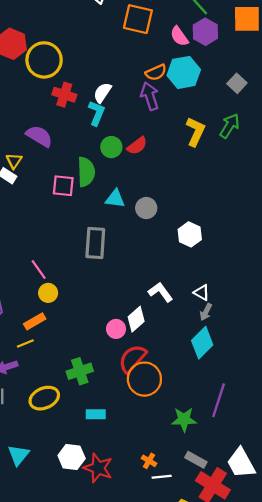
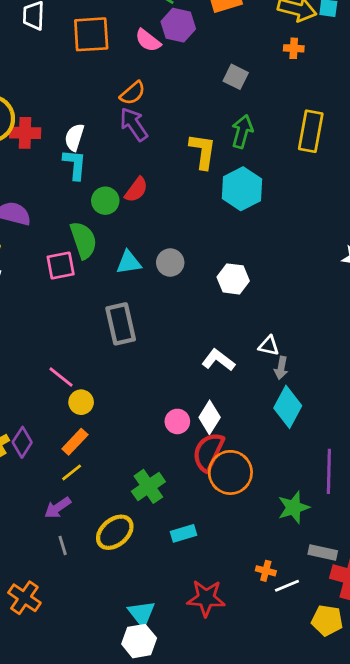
cyan hexagon: (184, 72) -> (242, 189), moved
red cross: (64, 95) -> (25, 133), moved
white diamond: (136, 319) -> (210, 417), moved
cyan triangle: (18, 455) -> (142, 613), moved
white hexagon: (72, 457) -> (139, 641), moved

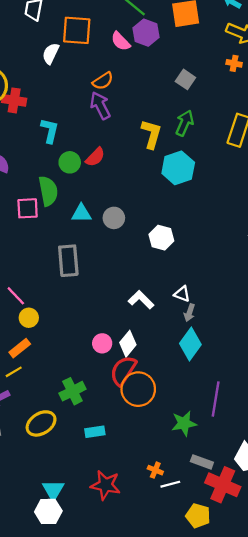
white semicircle: (74, 137) -> (51, 53), moved

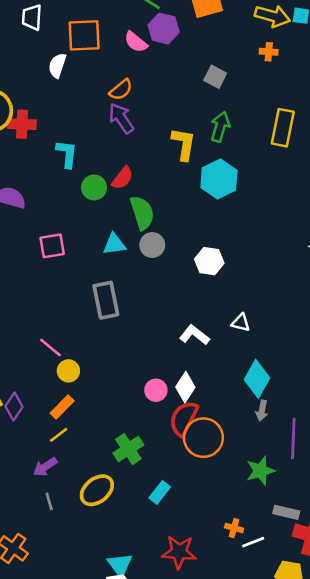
green semicircle: (48, 191) -> (142, 213), moved
gray arrow: (189, 313) -> (262, 411), moved
cyan rectangle: (95, 432) -> (160, 492), turned -36

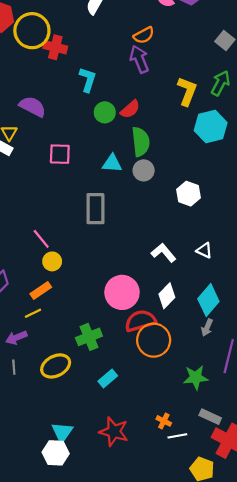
white diamond: (185, 387) -> (167, 296), moved
pink circle: (156, 390) -> (122, 292), size x1.8
red semicircle: (184, 419) -> (140, 321), turned 36

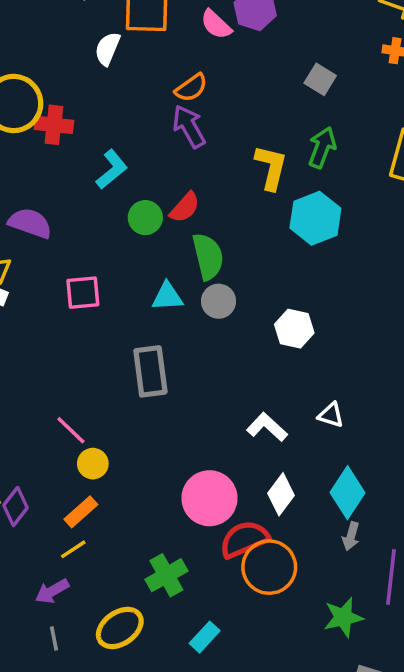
cyan L-shape: (88, 80) -> (112, 169), turned 40

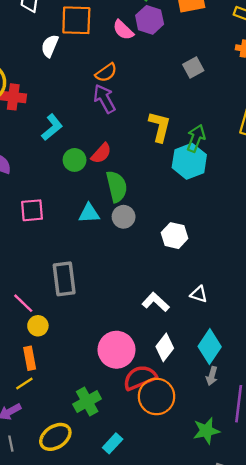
gray square: (320, 79) -> (193, 68), turned 30
green arrow: (322, 148) -> (196, 138), moved
gray rectangle: (150, 371) -> (64, 279), moved
orange rectangle: (81, 512) -> (30, 358), turned -60

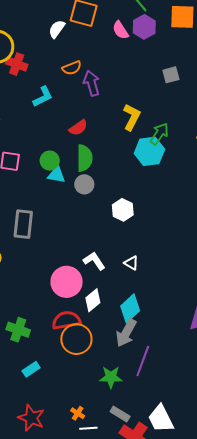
orange semicircle: (106, 73) -> (72, 68), moved
green circle: (75, 160) -> (50, 161), moved
pink circle: (117, 350) -> (67, 282), moved
gray arrow: (212, 376) -> (126, 333), size x1.8
green cross: (87, 401) -> (18, 330), turned 35

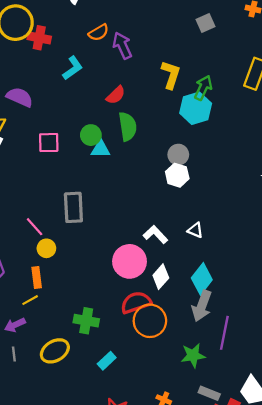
gray circle: (84, 184) -> (178, 155), moved

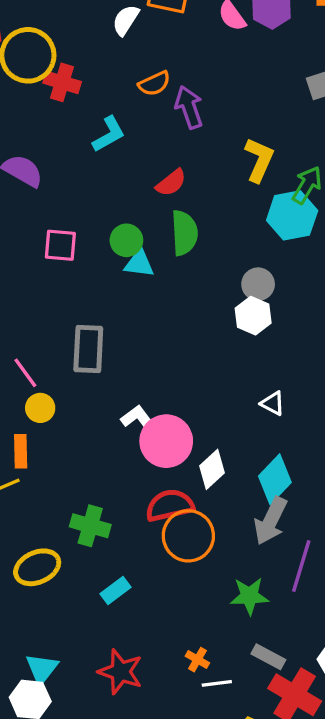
white L-shape: (155, 234) -> (140, 420), moved

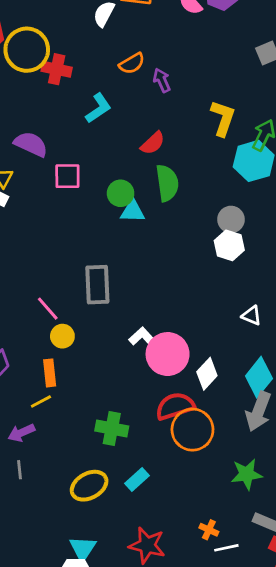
purple arrow: (189, 107) -> (162, 80), size x0.7
pink square: (60, 245) -> (67, 176), moved
yellow ellipse: (37, 567) -> (89, 486), moved

